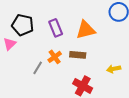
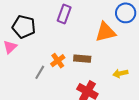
purple rectangle: (56, 28) -> (64, 14), moved, turned 42
orange triangle: (86, 30) -> (105, 32), moved

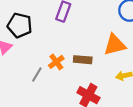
orange triangle: (105, 32) -> (115, 45), moved

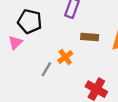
brown rectangle: (83, 60) -> (90, 37), moved

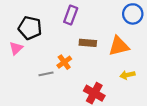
gray line: (46, 69) -> (46, 74), turned 48

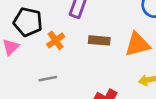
orange cross: (64, 62) -> (56, 40), moved

